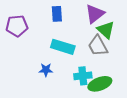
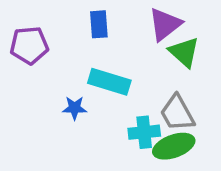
gray trapezoid: (98, 46) -> (177, 113), moved
blue star: (46, 70) -> (75, 108), moved

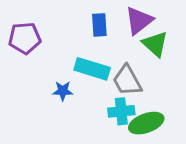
blue rectangle: (99, 24) -> (99, 25), moved
gray trapezoid: (177, 113) -> (127, 81), moved

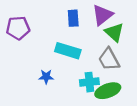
gray trapezoid: (127, 81) -> (109, 59), moved
blue star: (63, 91) -> (46, 77), moved

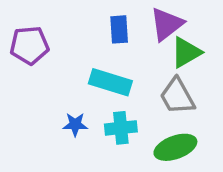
green triangle: (114, 32) -> (186, 52), turned 48
cyan cross: (89, 82) -> (121, 128), moved

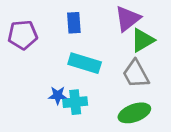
blue rectangle: (119, 29) -> (74, 23), moved
cyan cross: (121, 128) -> (75, 102), moved

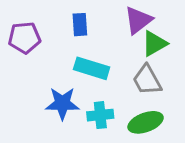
blue star: (58, 95) -> (62, 103), size x1.6
cyan cross: (75, 102) -> (100, 115), moved

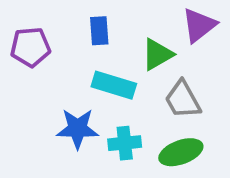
purple triangle: (138, 20) -> (199, 25), moved
green triangle: (154, 44) -> (157, 54), moved

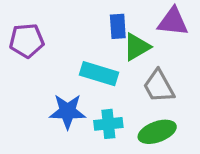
purple triangle: (199, 25) -> (173, 22), turned 44
blue rectangle: (99, 31) -> (118, 26), moved

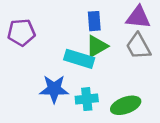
green triangle: (137, 47) -> (97, 46), moved
gray trapezoid: (159, 86) -> (138, 46), moved

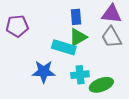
cyan cross: (87, 99) -> (80, 75), moved

